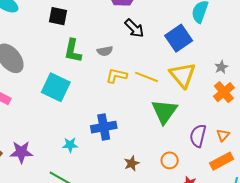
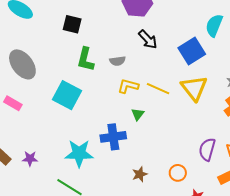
green triangle: (164, 112) -> (138, 114), moved, size x0.5
cyan star: (70, 145) -> (79, 153), size x1.8
purple star: (21, 152) -> (30, 159), size x0.7

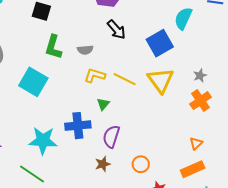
purple semicircle: (207, 149) -> (111, 136), moved

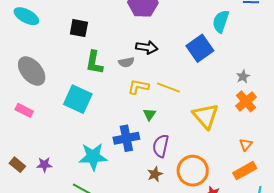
black arrow: (116, 30) -> (147, 47), moved, turned -35
yellow triangle: (161, 80) -> (206, 116), moved
orange circle: (141, 164) -> (193, 171), size x1.8

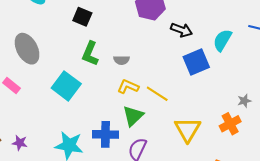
black arrow: (147, 47) -> (182, 30), moved
gray star: (243, 77) -> (244, 101), moved
green triangle: (149, 114) -> (133, 116), size x1.6

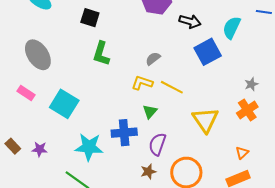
gray semicircle: (121, 60) -> (153, 59), moved, turned 147
cyan square: (66, 86) -> (64, 104), moved
gray star: (244, 101) -> (251, 84), moved
green triangle: (133, 116) -> (150, 112), size x0.7

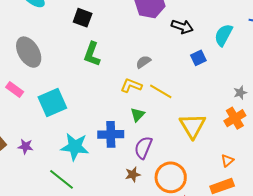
blue square: (208, 52) -> (198, 58), size x0.6
cyan square: (64, 104) -> (52, 103), turned 32

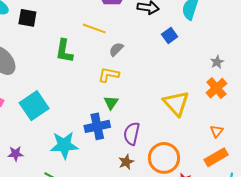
black square: (83, 18) -> (27, 18), moved
yellow line: (161, 91) -> (94, 28), moved
green triangle: (138, 115) -> (111, 103), moved

